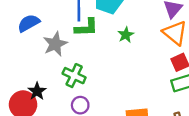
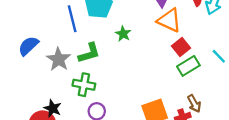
green L-shape: (86, 27) -> (89, 53), moved

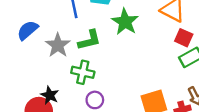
green star: (123, 34) -> (125, 22), size x1.6
red square: (181, 47) -> (184, 38), turned -30

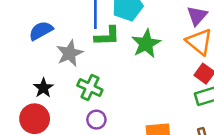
green L-shape: (89, 40) -> (107, 36), moved
black star: (50, 95) -> (43, 88), moved

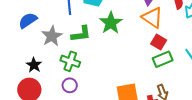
green L-shape: (107, 36) -> (81, 34), moved
purple circle: (96, 120) -> (70, 85), moved

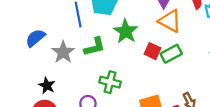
red square: (159, 42) -> (153, 51), moved
green rectangle: (163, 59) -> (171, 54), moved
green cross: (70, 61) -> (110, 82), moved

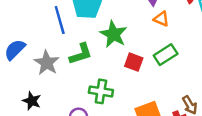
orange triangle: (170, 21) -> (161, 19), size x0.6
red square: (153, 51) -> (134, 62), moved

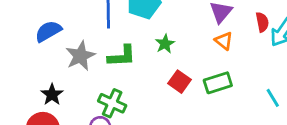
green star: (113, 34) -> (165, 44), size x0.6
green cross: (101, 91) -> (112, 103), moved

